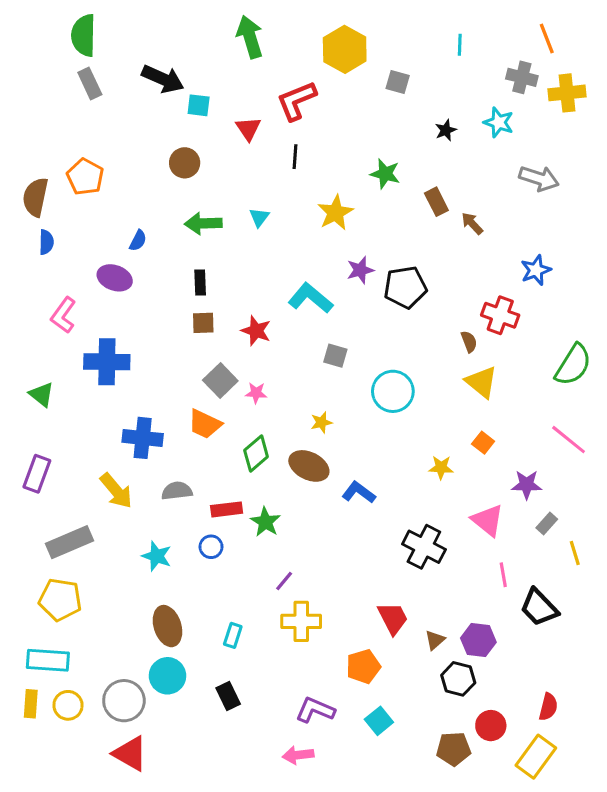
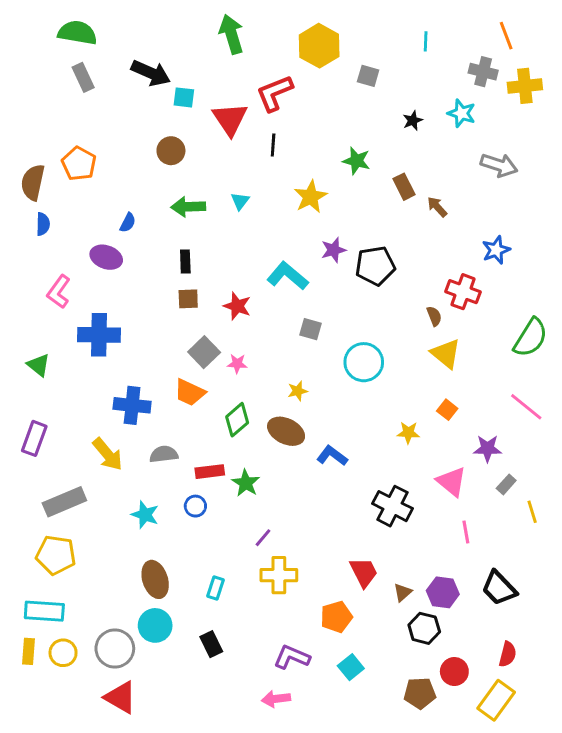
green semicircle: (84, 35) -> (77, 33), turned 99
red triangle: (248, 129) -> (230, 119), size x1.5
black trapezoid: (539, 607) -> (499, 588), moved

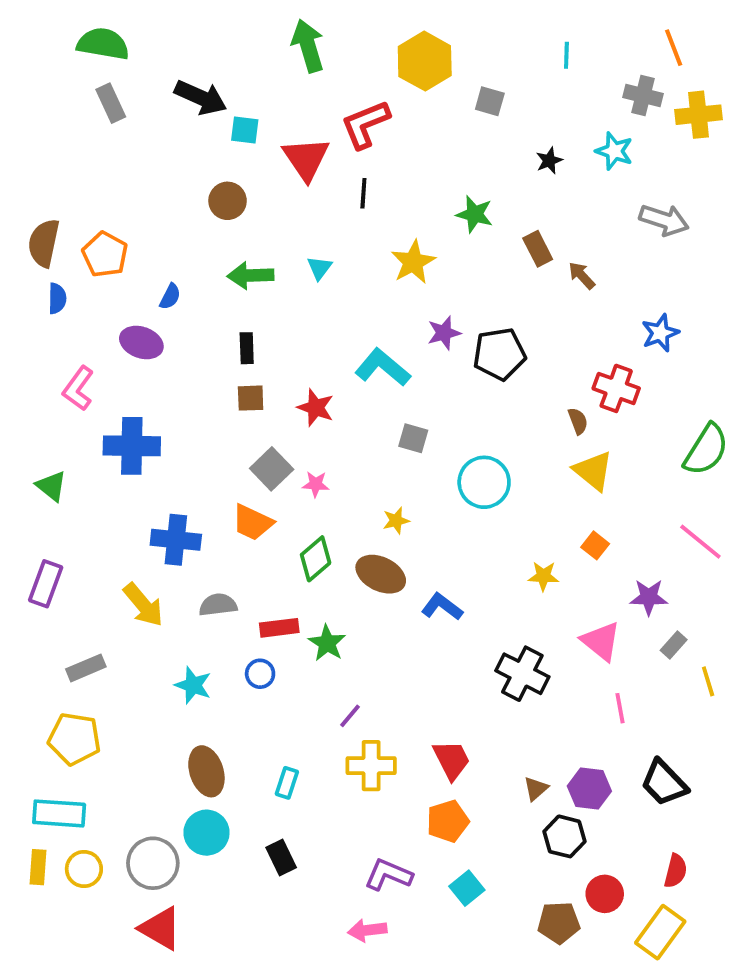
orange pentagon: (79, 164) -> (105, 254), moved
gray rectangle: (64, 502) -> (86, 668), size x0.7
red trapezoid: (364, 572) -> (452, 760), moved

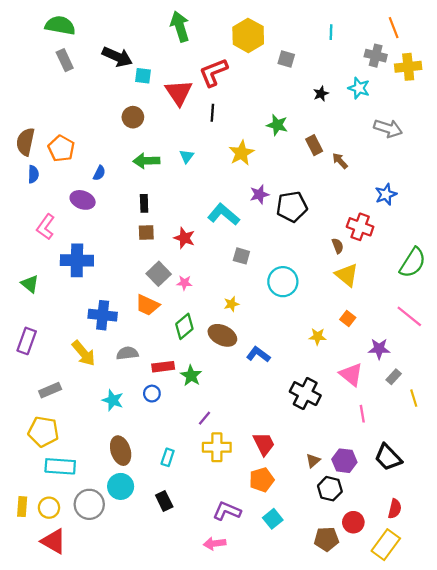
cyan rectangle: (59, 813) -> (60, 466), moved
red triangle: (161, 928) -> (53, 541), moved

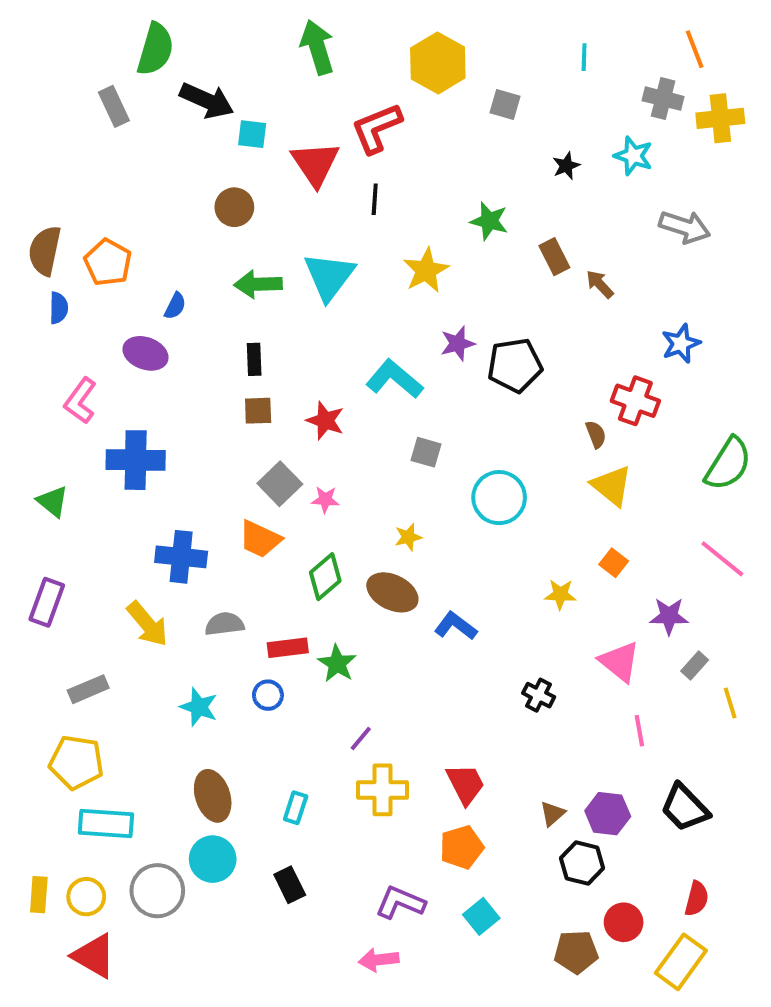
green semicircle: (60, 25) -> (155, 49), moved, turned 96
cyan triangle: (187, 156) -> (329, 276), size x2.0
black cross: (305, 394) -> (539, 695), size x0.6

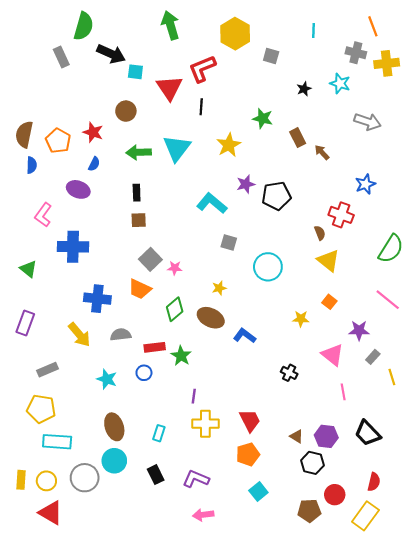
red star: (325, 421) -> (93, 132), moved
purple line: (361, 739) -> (194, 396), turned -32
brown triangle: (552, 814) -> (297, 436), turned -48
purple L-shape: (400, 903) -> (196, 479), moved

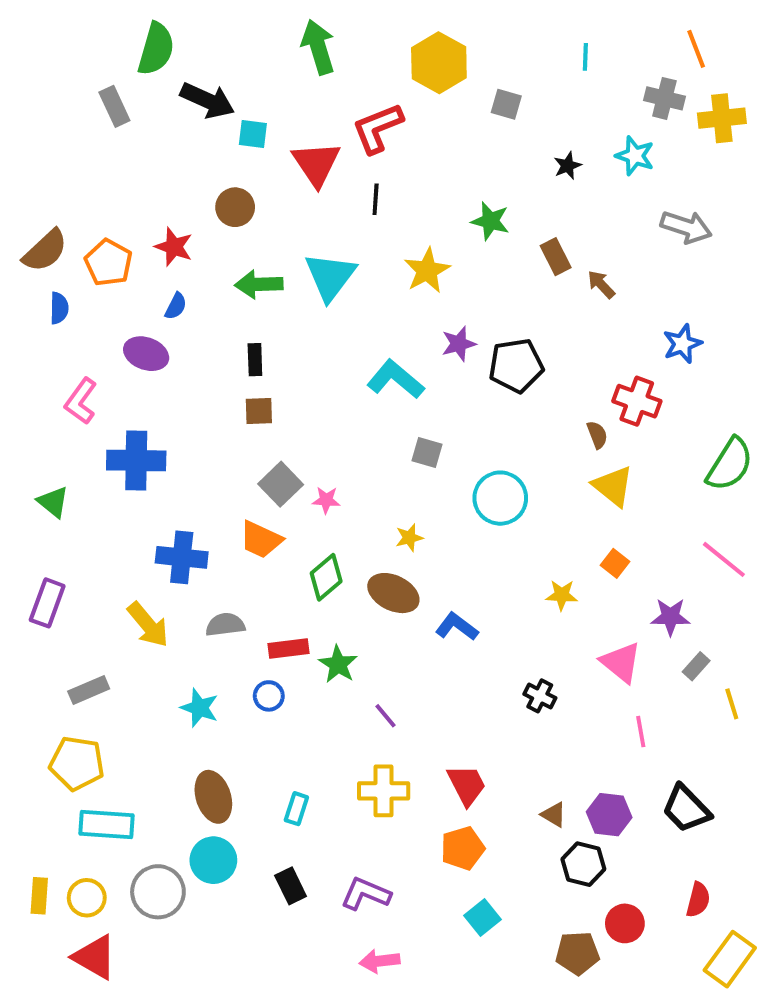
brown semicircle: (24, 134) -> (45, 251), turned -145
purple line: (194, 396) -> (386, 716), moved, turned -48
yellow rectangle: (365, 516) -> (730, 959), moved

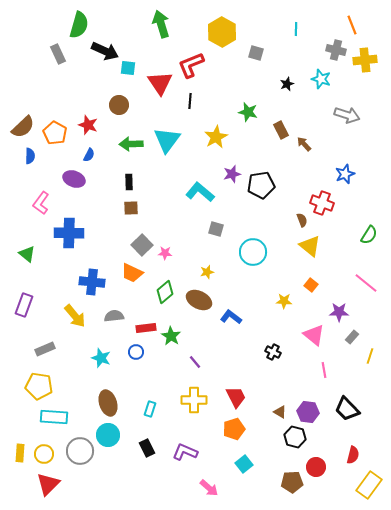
green semicircle: (730, 464) -> (369, 235), size x0.7
yellow line: (732, 704) -> (370, 356), turned 35
red triangle: (95, 957) -> (48, 484), turned 45
pink arrow: (380, 961) -> (209, 488), moved, turned -132

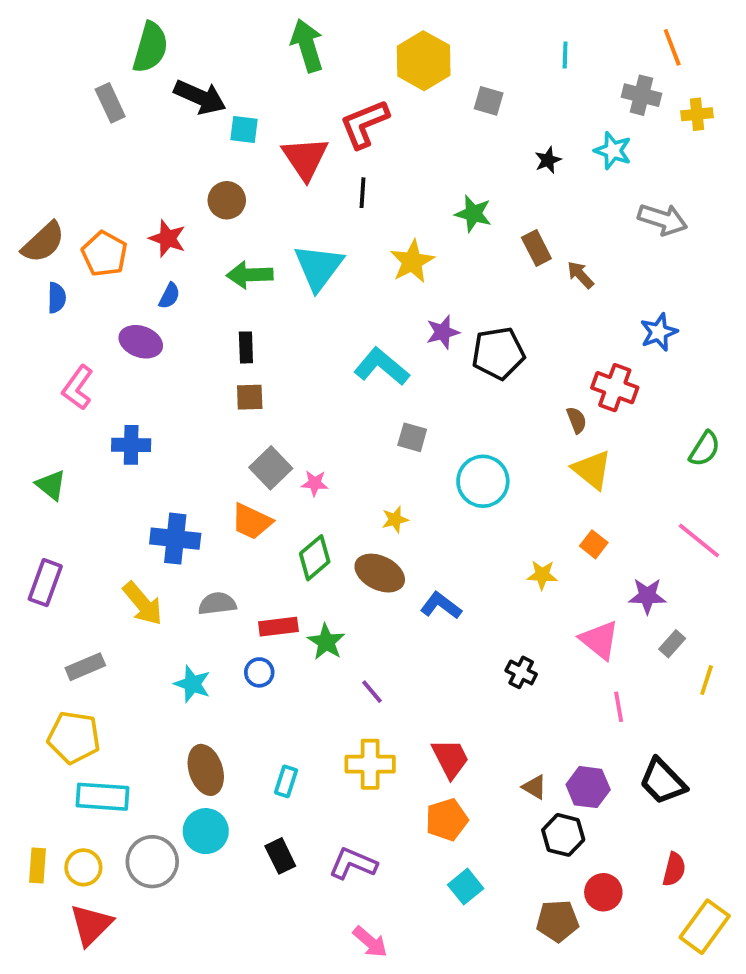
yellow cross: (365, 60) -> (697, 114), size x0.7
blue cross: (69, 233) -> (131, 445), size x0.7
pink arrow: (209, 488) -> (370, 942), moved

